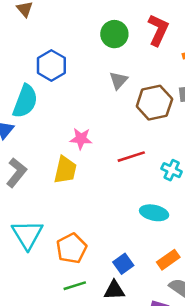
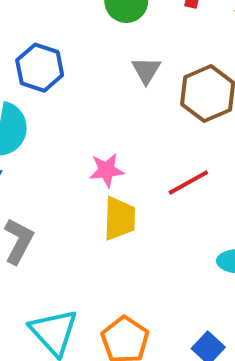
yellow trapezoid: (65, 170) -> (120, 218), moved

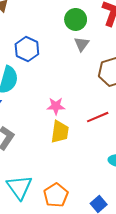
gray triangle: (146, 70) -> (82, 44), moved

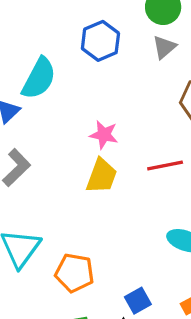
blue hexagon: (27, 49) -> (100, 41), moved
orange pentagon: (56, 195) -> (75, 273), turned 30

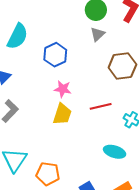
blue hexagon: (100, 41) -> (55, 55), moved
cyan semicircle: (39, 78) -> (17, 36), moved

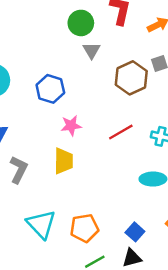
yellow trapezoid: (62, 114) -> (64, 161), moved

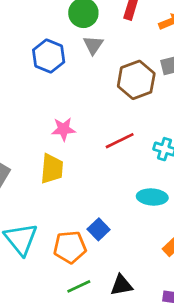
blue hexagon: (50, 89) -> (49, 56), moved
blue square: (135, 232) -> (99, 229), moved

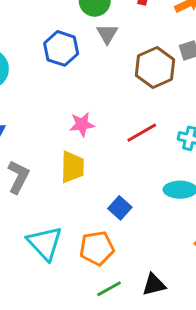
blue square: (99, 229) -> (120, 208), moved

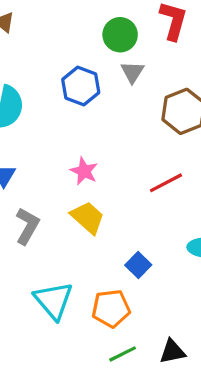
pink star: (82, 124) -> (84, 171), moved, turned 30
yellow trapezoid: (72, 167) -> (88, 218), turned -52

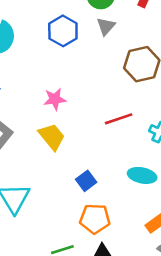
pink star: (84, 171) -> (55, 99), turned 30
orange pentagon: (111, 308) -> (95, 219), moved

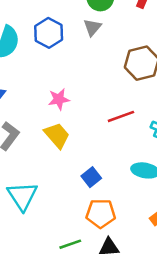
gray triangle: (106, 26) -> (92, 27), moved
blue hexagon: (63, 31) -> (49, 33), moved

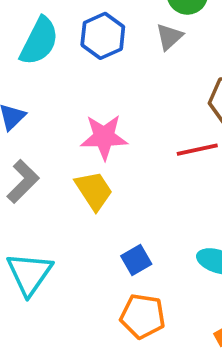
pink star: (59, 99) -> (104, 137), size x1.4
red line: (121, 116) -> (197, 150), moved

